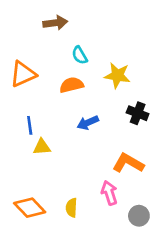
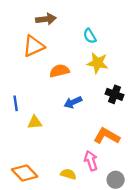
cyan semicircle: (80, 55) -> (90, 36), moved
orange triangle: (23, 74) -> (34, 46), moved
blue line: (30, 125) -> (16, 103), moved
yellow semicircle: (71, 208) -> (68, 174), moved, turned 104

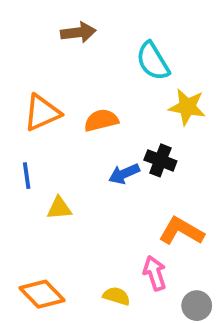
cyan semicircle: (90, 36) -> (153, 61), size x1.5
orange triangle: (34, 46) -> (42, 113), moved
yellow star: (98, 63) -> (187, 107), moved
black cross: (114, 94) -> (160, 160), moved

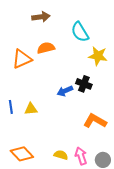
orange semicircle: (101, 120) -> (46, 48), moved
blue line: (27, 176) -> (11, 107), moved
pink arrow: (155, 273) -> (81, 156), moved

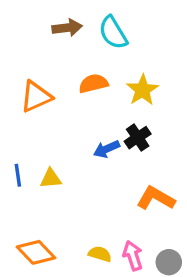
cyan semicircle: (80, 32) -> (113, 33), moved
orange semicircle: (46, 48) -> (93, 83), moved
yellow star: (98, 56) -> (143, 90), moved, turned 30
black cross: (84, 84) -> (138, 138), turned 35

